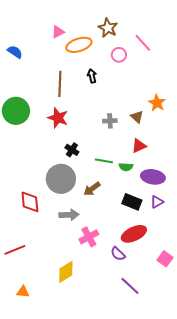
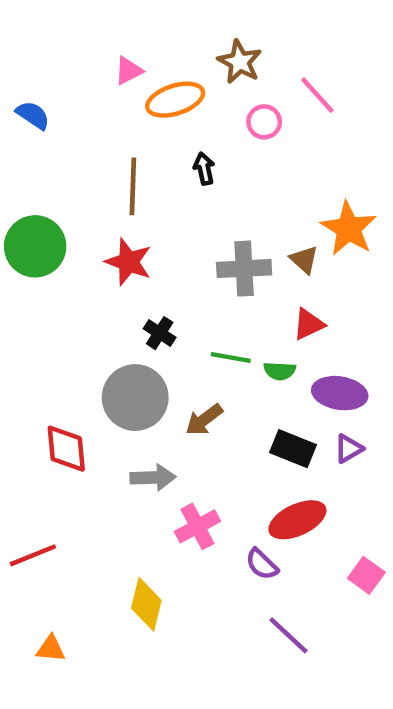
orange star: (157, 103) -> (349, 229), size x1.4
gray cross: (110, 121) -> (244, 269), size x1.6
yellow diamond: (66, 272) -> (146, 604), turned -45

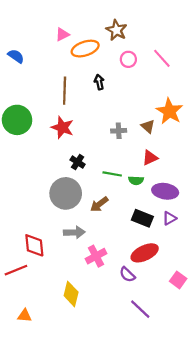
pink line: (317, 95) -> (162, 58), moved
gray cross: (244, 269) -> (119, 131), size x0.6
red diamond: (66, 449) -> (34, 245), moved

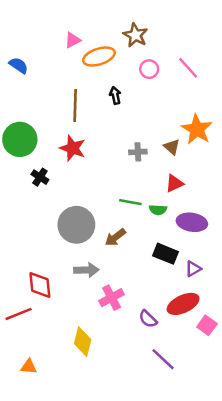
black cross: (78, 162) -> (40, 177), moved
purple triangle: (169, 218) -> (193, 269), moved
red ellipse: (145, 253) -> (183, 304), moved

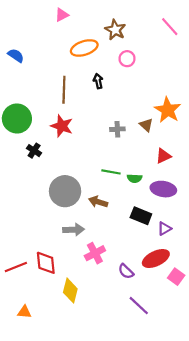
pink triangle: (73, 40) -> (62, 15), moved
pink line: (188, 68) -> (170, 27), moved
red triangle: (174, 183) -> (163, 156), moved
brown arrow: (115, 237) -> (98, 202), turned 54
red diamond: (40, 285) -> (46, 263), moved

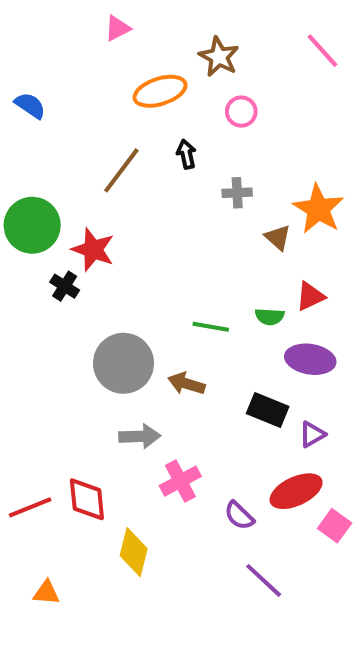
brown line: (64, 90) -> (121, 170), turned 35
red star: (62, 126) -> (93, 250), moved
gray cross: (117, 129) -> (237, 193), moved
green semicircle: (134, 178) -> (270, 317), moved

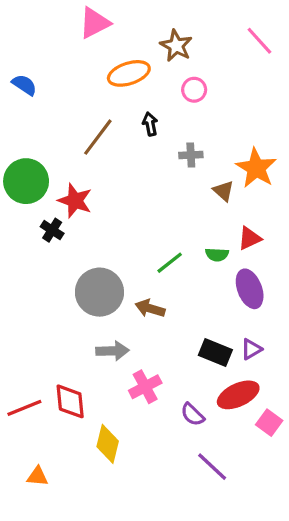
pink triangle: (117, 28) -> (95, 23), size x1.5
green line: (211, 327) -> (170, 263), turned -48
purple ellipse: (310, 359) -> (250, 289), turned 60
black rectangle: (268, 410) -> (215, 352), moved

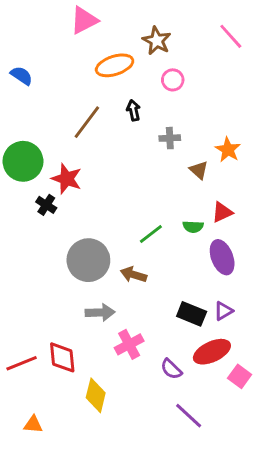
orange star: (256, 168) -> (228, 150), size x0.7

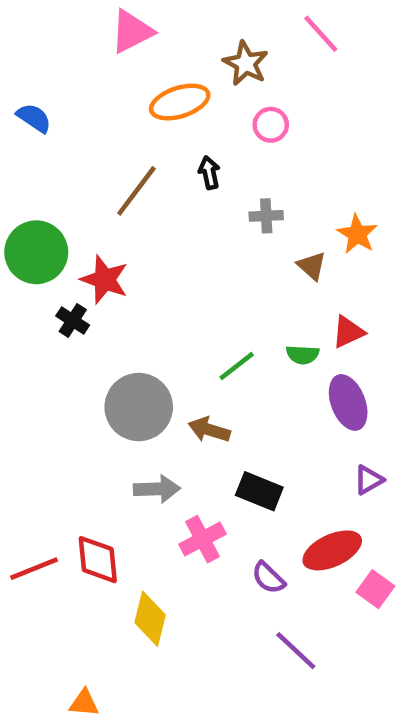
pink line: (231, 36) -> (321, 34), moved
purple triangle: (224, 311) -> (369, 480), moved
black rectangle: (192, 314) -> (259, 491), moved
orange triangle: (33, 424) -> (84, 703), moved

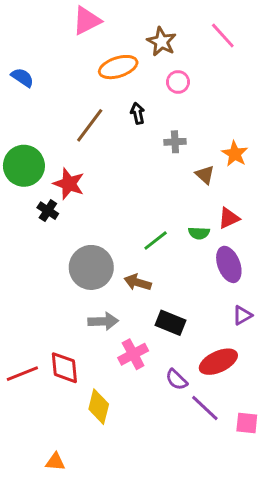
pink line: (321, 34) -> (223, 36), moved
pink square: (375, 589) -> (247, 423), moved, turned -30
purple line: (296, 651) -> (205, 408), moved

